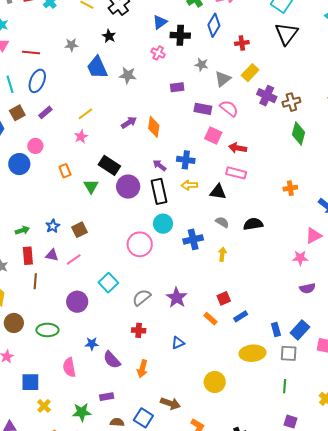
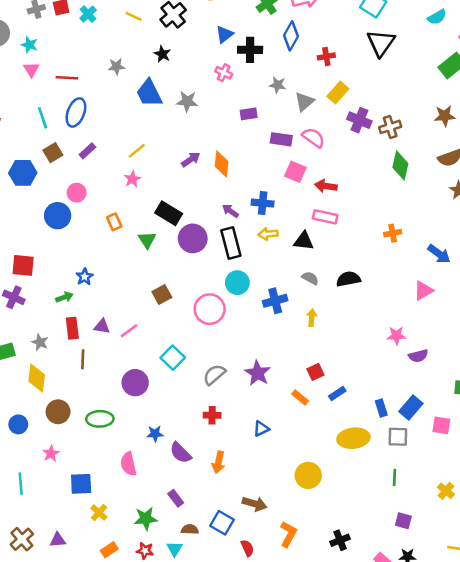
blue star: (53, 226) -> (85, 277), moved
brown square: (79, 230) -> (162, 294), moved
pink star: (300, 258) -> (396, 336), moved
purple rectangle: (107, 397) -> (176, 498), turned 64

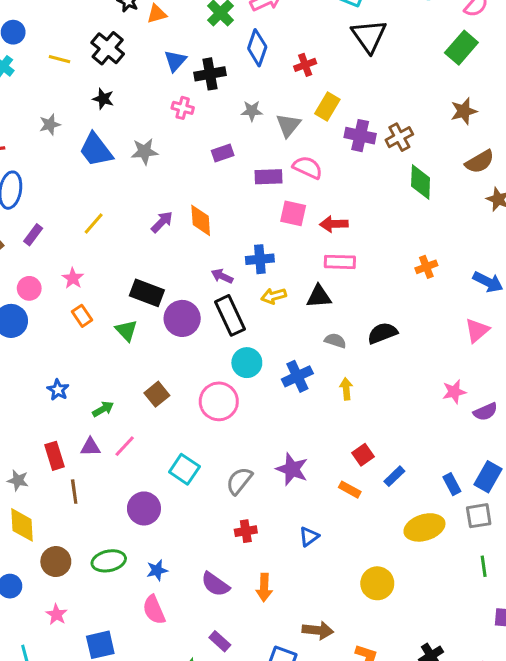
pink star: (132, 179) -> (73, 278), moved
green arrow: (64, 297) -> (103, 409), moved
blue star: (155, 434) -> (157, 570), moved

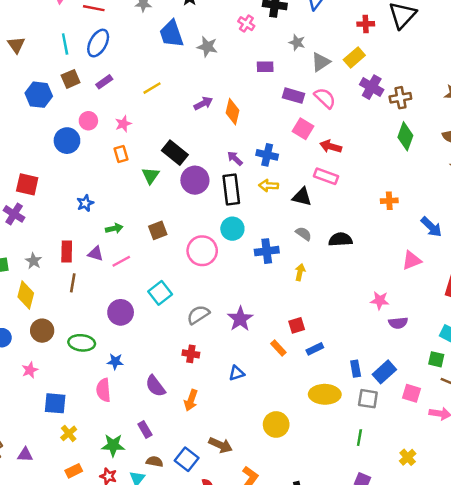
red cross: (305, 65) -> (366, 24), moved

